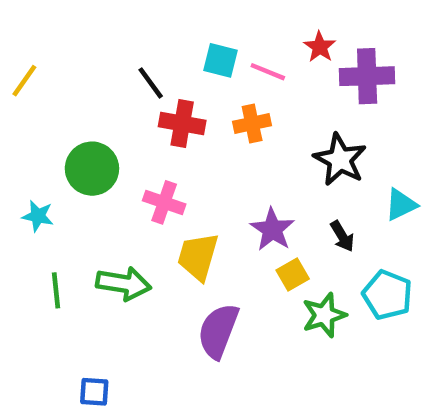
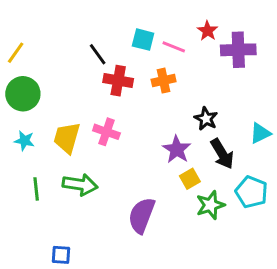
black star: (340, 160) -> (206, 119), moved, size x0.7
green circle: (92, 169) -> (23, 94), moved
black arrow: (342, 236) -> (222, 154), size x1.5
yellow trapezoid: (198, 257) -> (67, 138), moved

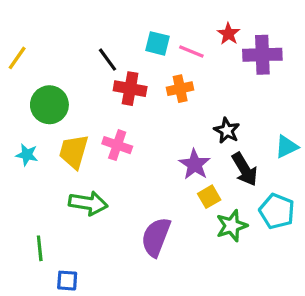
green circle: (23, 94) -> (49, 105), moved
green line: (36, 189) -> (40, 248), moved

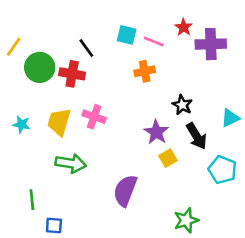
red cross: (130, 89) -> (72, 74), moved
green circle: (49, 105) -> (40, 67), moved
green star: (232, 226) -> (186, 220), moved

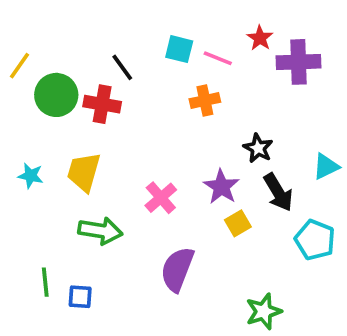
pink cross: (94, 117) -> (161, 198), moved, turned 30
blue square: (54, 226) -> (80, 297), moved

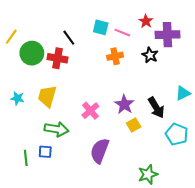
black star: (258, 148) -> (150, 55), moved
blue square: (80, 297) -> (45, 152), moved

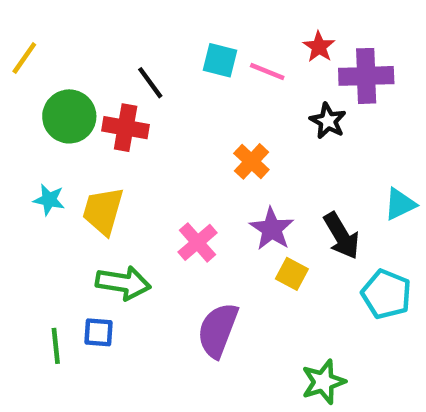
yellow line: (11, 37) -> (24, 58), moved
orange cross: (115, 56) -> (251, 161), moved, turned -35
cyan star: (17, 98) -> (49, 200), moved
yellow square: (134, 125) -> (292, 274), turned -32

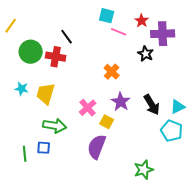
cyan square: (220, 60) -> (107, 16), moved
cyan triangle: (400, 204) -> (178, 107), moved
yellow square: (292, 274) -> (107, 122), moved

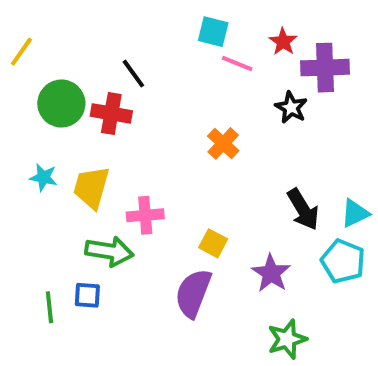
purple star: (121, 102) -> (271, 273), moved
pink cross: (88, 108) -> (145, 215), moved, turned 36

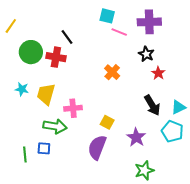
red star: (283, 42) -> (158, 73), moved
purple cross: (325, 68) -> (149, 22), moved

